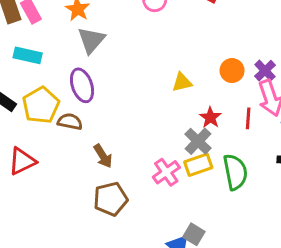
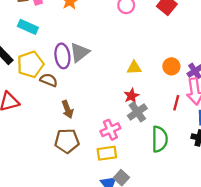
gray triangle: (91, 40) -> (80, 52), moved
red star: (210, 117) -> (131, 96), moved
yellow rectangle: (198, 165) -> (107, 153), moved

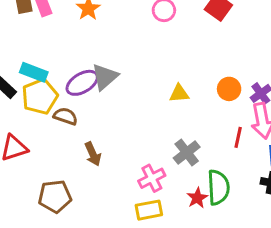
cyan rectangle: (28, 27) -> (34, 72), moved
purple ellipse: (62, 56) -> (82, 83), turned 70
red star: (131, 96) -> (197, 198), moved
brown pentagon: (67, 141) -> (55, 196), moved

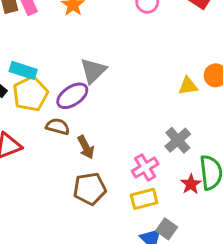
purple ellipse: (82, 83) -> (72, 96), moved
yellow triangle: (179, 93) -> (188, 86), moved
brown semicircle: (66, 116) -> (58, 126), moved
brown pentagon: (55, 196) -> (90, 189), moved

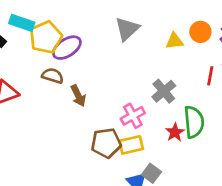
gray triangle: (93, 71) -> (127, 29), moved
yellow pentagon: (30, 94) -> (46, 37), moved
brown pentagon: (90, 189) -> (106, 143), moved

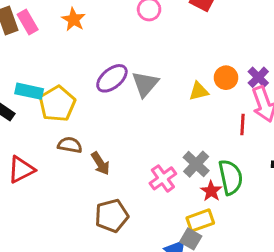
purple ellipse: (67, 48) -> (112, 78), moved
gray cross: (164, 91) -> (196, 164), moved
brown pentagon: (106, 143) -> (112, 216), moved
yellow rectangle: (131, 145) -> (200, 220), moved

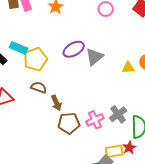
red star: (211, 191) -> (129, 148), moved
brown pentagon: (112, 216) -> (69, 123), moved

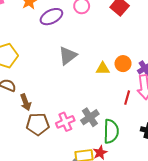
purple ellipse: (74, 49) -> (51, 17), moved

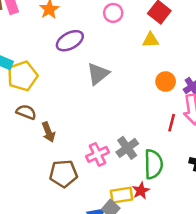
purple ellipse: (51, 17) -> (70, 41), moved
yellow triangle: (103, 69) -> (151, 40), moved
brown pentagon: (38, 124) -> (63, 174), moved

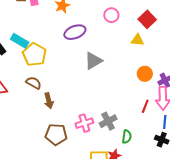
yellow pentagon: (22, 76) -> (34, 55), turned -30
green semicircle: (153, 164) -> (127, 137), size x0.6

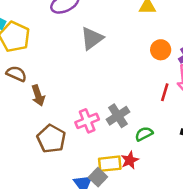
brown pentagon: (56, 134) -> (51, 139), turned 30
green semicircle: (127, 137) -> (144, 134), turned -120

